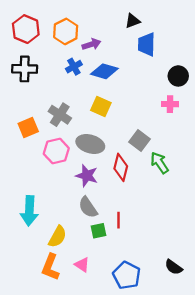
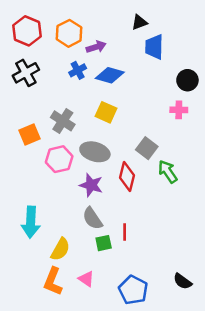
black cross: (25, 69) -> (26, 73), turned -30

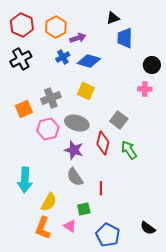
gray cross: (63, 121) -> (51, 98), turned 36
green arrow: (168, 172) -> (129, 150), moved
green square: (104, 243) -> (84, 209), moved

